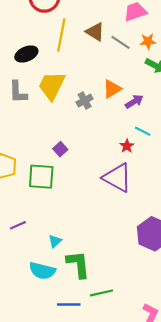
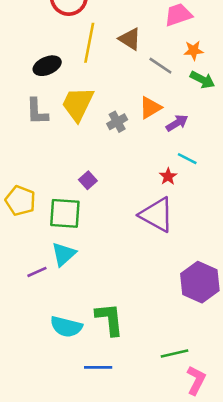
gray line: (120, 42) -> (160, 66), moved
cyan triangle: (55, 241) -> (64, 254), moved, size x1.5
green line: (101, 293) -> (174, 353), moved

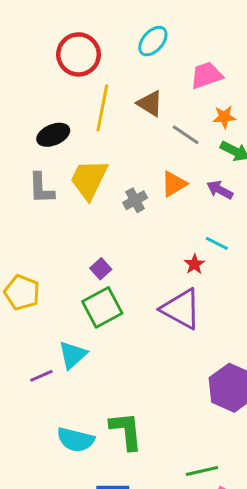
purple arrow: (177, 123) -> (220, 190), moved, turned -120
green square: (65, 213) -> (102, 307), moved, turned -32

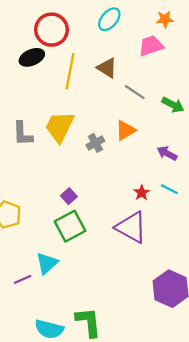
orange star: (224, 117) -> (165, 19), moved
black ellipse: (53, 135) -> (32, 57), moved
purple arrow: (220, 190) -> (167, 153), moved
cyan line: (217, 243) -> (169, 189), moved

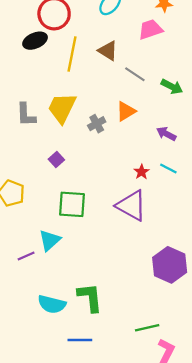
purple square: (69, 196) -> (56, 160), moved
green square: (70, 226) -> (72, 204), turned 32

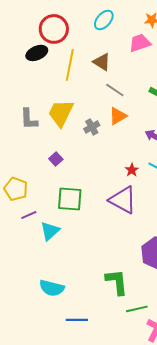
gray line: (135, 74) -> (115, 90), moved
purple line: (26, 256) -> (29, 215), moved
green L-shape: (90, 297) -> (117, 282), moved

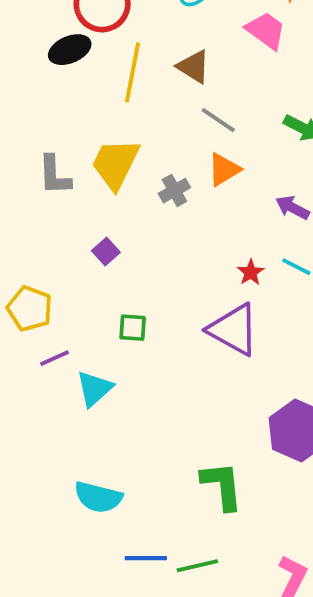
pink trapezoid: (140, 43) -> (266, 31), turned 55
green square: (70, 199) -> (133, 328), size x0.6
green line: (137, 309) -> (197, 566), moved

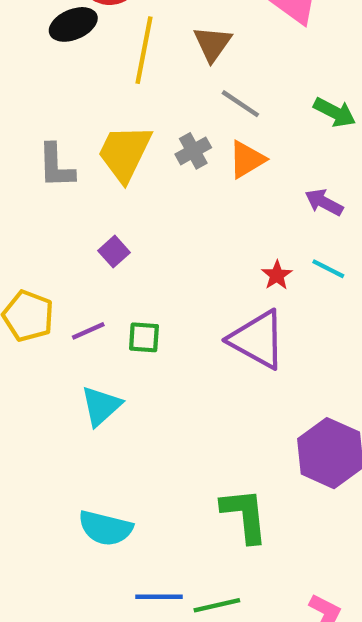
brown triangle: (193, 67) -> (213, 44), turned 33
gray cross: (174, 191) -> (193, 151), moved
purple line: (54, 358) -> (88, 331), moved

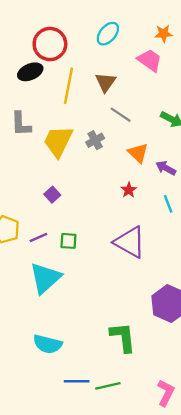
orange triangle: (247, 159) -> (138, 153), moved, turned -45
gray L-shape: (56, 166) -> (21, 124), moved
cyan line: (328, 269) -> (168, 204), turned 42
red star: (277, 275) -> (129, 190), moved
cyan triangle: (101, 406) -> (45, 278), size x1.4

